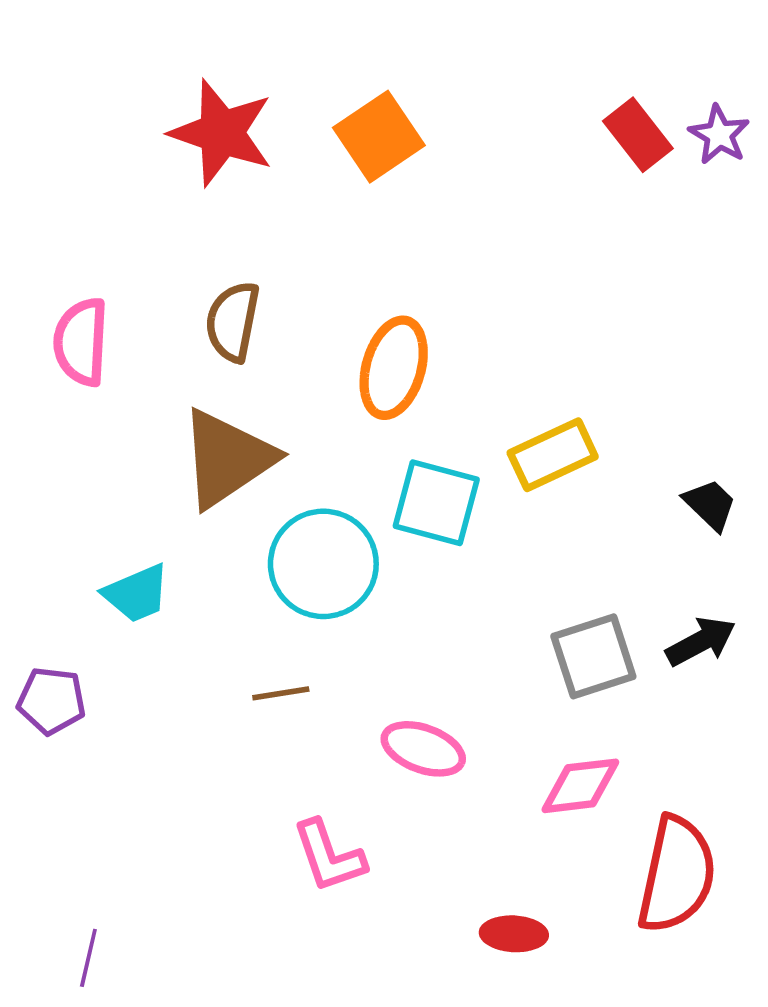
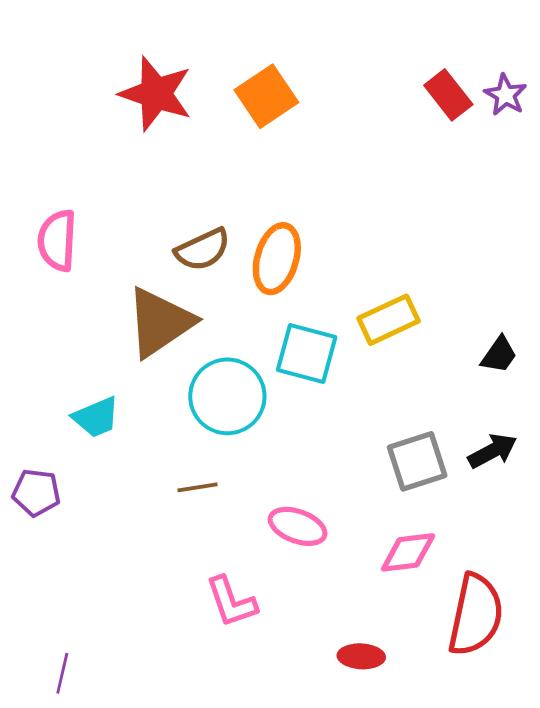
brown semicircle: (233, 322) -> (203, 250), moved, turned -126
black trapezoid: (710, 505) -> (499, 355), turned 81

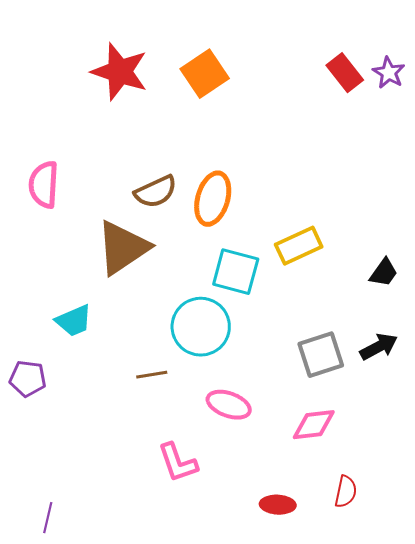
cyan circle: (227, 396) -> (201, 327), moved
red semicircle: (476, 615) -> (346, 492), moved, size x0.5

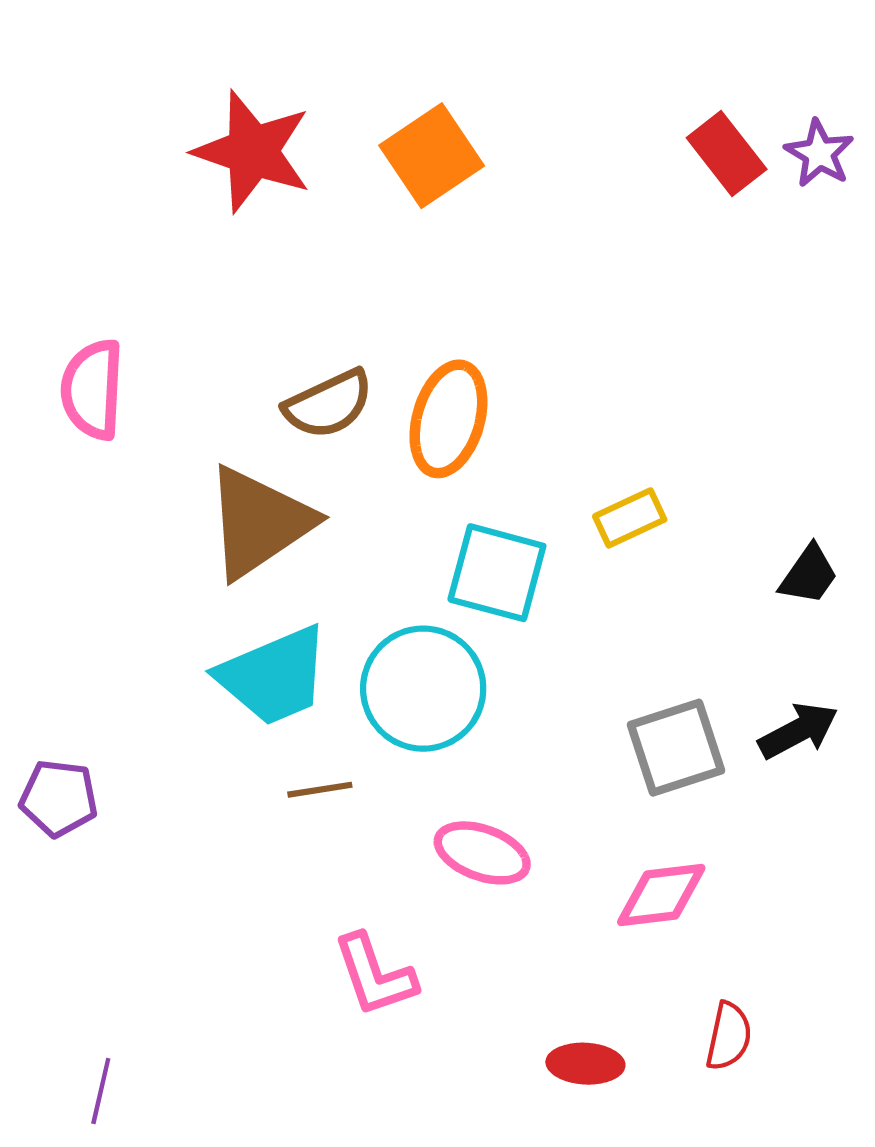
yellow rectangle: (299, 246) -> (630, 518), size x0.7
cyan trapezoid: (74, 321) -> (274, 676), moved, size x1.5

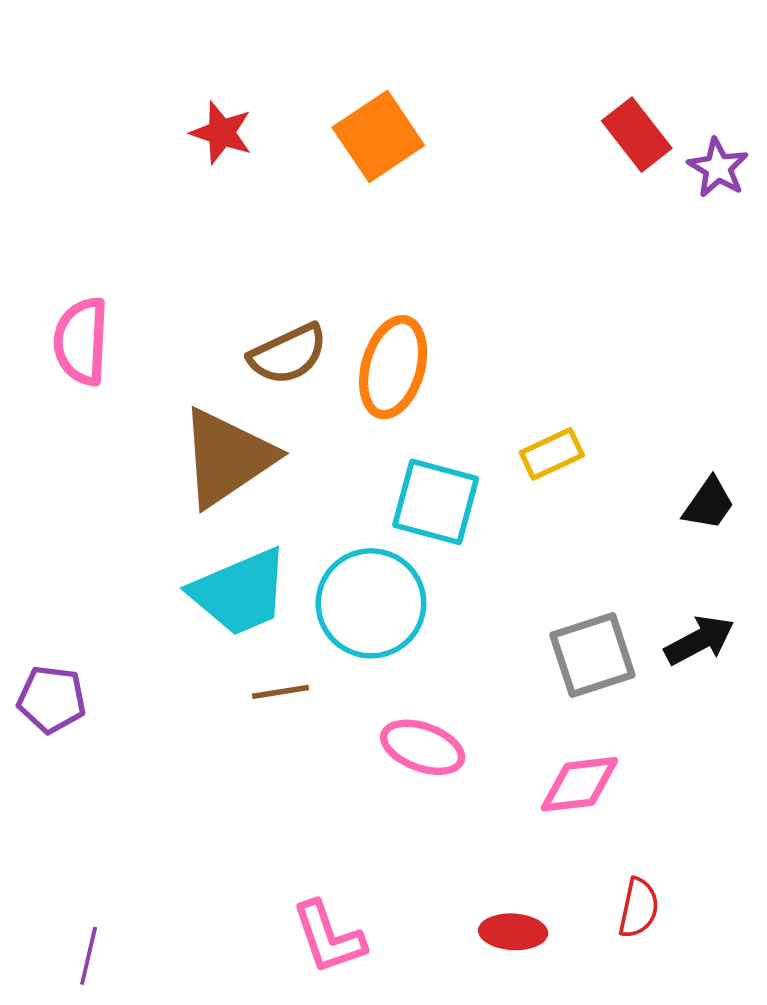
red star: (253, 151) -> (221, 133), size x0.6
purple star: (819, 153) -> (718, 168), moved
pink L-shape: (375, 975) -> (329, 937), moved

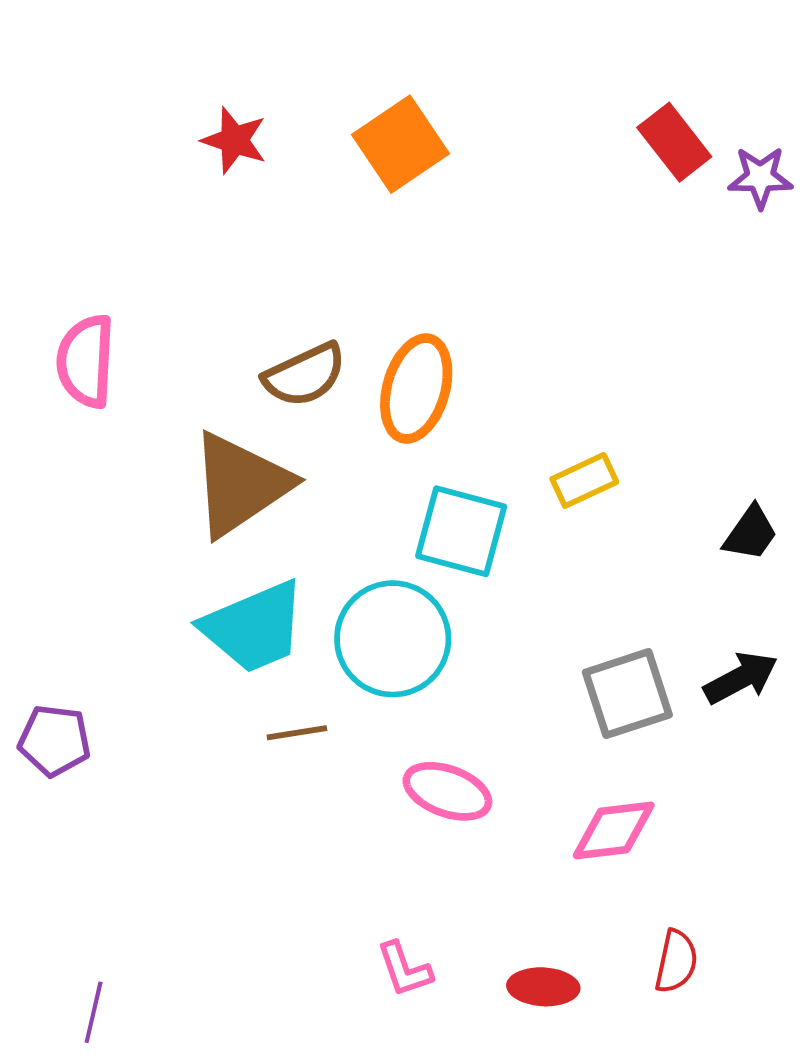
purple star: (718, 168) -> (760, 177), turned -30
pink L-shape: (329, 937) -> (404, 969), moved, size x0.7

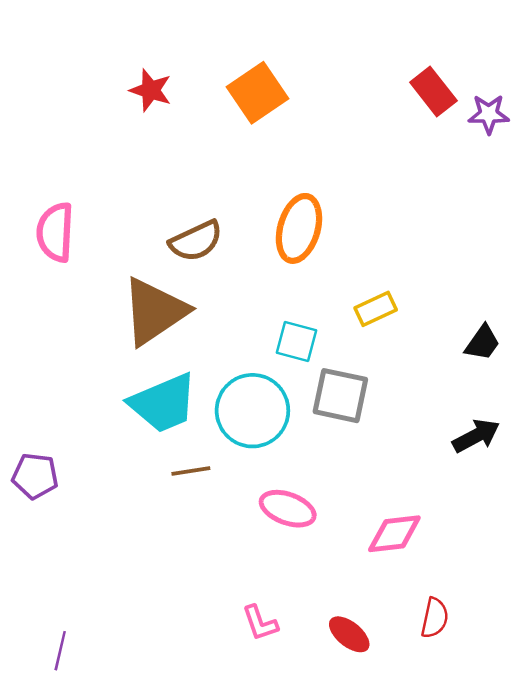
orange ellipse: (416, 389) -> (299, 228), moved
cyan square: (461, 531) -> (296, 342), size x0.7
gray square: (627, 694) -> (340, 396), moved, turned 30
red ellipse: (543, 987) -> (349, 634), turned 36

